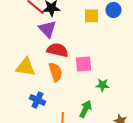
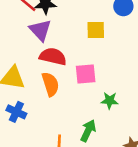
yellow square: (92, 16) -> (96, 30), moved
blue cross: (38, 100) -> (16, 112), moved

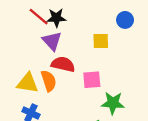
orange semicircle: (50, 84) -> (49, 81), moved
green star: (110, 100) -> (113, 103), size x1.5

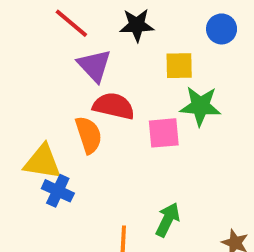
black star: (56, 18) -> (137, 25), moved
yellow triangle: (28, 83) -> (42, 162), moved
green star: (113, 103) -> (200, 106), moved

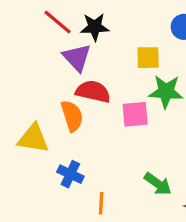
black star: (137, 25) -> (95, 27), moved
blue cross: (58, 191) -> (70, 174), moved
green arrow: (168, 220) -> (158, 184), moved, turned 100

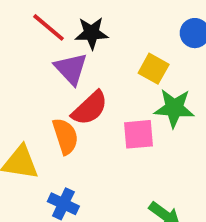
yellow square: (148, 58) -> (154, 69), turned 30
red semicircle: (93, 92) -> (90, 108), turned 124

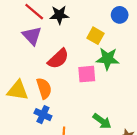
purple triangle: (71, 69) -> (32, 36), moved
orange semicircle: (65, 136) -> (44, 88), moved

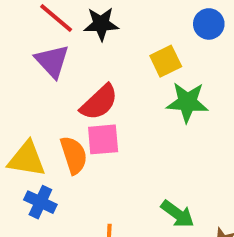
yellow square: (95, 36) -> (166, 61), turned 35
pink square: (87, 74) -> (103, 139), moved
blue cross: (43, 115) -> (40, 202), moved

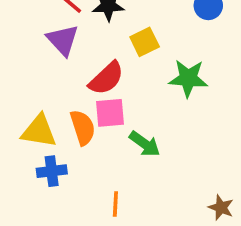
yellow square: (166, 61) -> (145, 42), moved
blue cross: (40, 202) -> (52, 171), turned -32
green arrow: (177, 214) -> (145, 144), moved

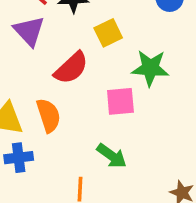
pink square: (110, 113) -> (120, 101), moved
green arrow: (145, 144) -> (112, 156), moved

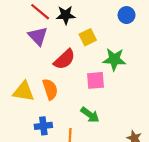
blue cross: (19, 158) -> (43, 126), moved

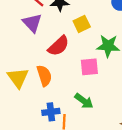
yellow triangle: (23, 91) -> (18, 78), turned 45
blue cross: (43, 126) -> (51, 112), moved

